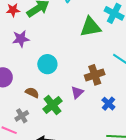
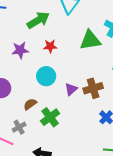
red star: (13, 10) -> (50, 46), moved
purple triangle: (77, 92) -> (71, 89), moved
brown semicircle: (32, 93) -> (30, 104), turned -64

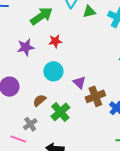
green triangle: (90, 40) -> (89, 12), moved, size x0.6
brown cross: (93, 88) -> (95, 96), moved
purple triangle: (71, 89) -> (79, 83), turned -32

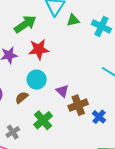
red star: (55, 41) -> (39, 49), size x1.5
brown semicircle: (39, 100) -> (22, 97), moved

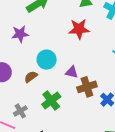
red star: (39, 49) -> (79, 29), moved
purple triangle: (62, 91) -> (72, 72), turned -32

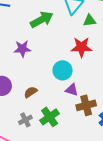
cyan circle: (47, 60) -> (62, 70), moved
gray cross: (20, 111) -> (25, 120), moved

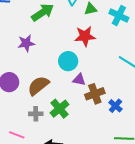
brown semicircle: (31, 92) -> (38, 86), size x1.6
gray cross: (25, 120) -> (36, 114), turned 32

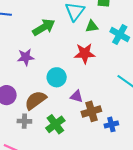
cyan circle: (68, 61) -> (57, 77), moved
blue cross: (115, 106) -> (111, 124), turned 32
gray cross: (36, 114) -> (24, 121), moved

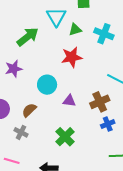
brown semicircle: (36, 100) -> (29, 110), size x0.7
brown cross: (91, 111) -> (100, 102), moved
gray cross: (24, 121) -> (21, 132), turned 32
green cross: (55, 124) -> (65, 137), moved

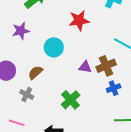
purple triangle: (69, 101) -> (85, 67), moved

